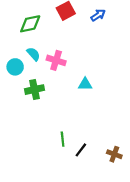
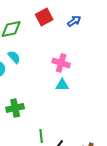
pink cross: (56, 60) -> (61, 63), moved
green cross: (35, 90) -> (15, 108), moved

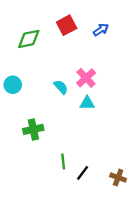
cyan semicircle: (14, 57) -> (61, 87), moved
pink cross: (61, 63) -> (86, 78), turned 30

